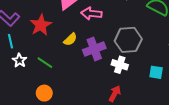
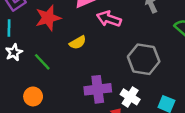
purple cross: (94, 49) -> (98, 89), moved
white cross: (120, 65) -> (130, 97), moved

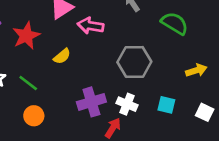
orange circle: (33, 96) -> (34, 116), moved

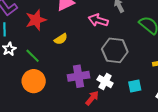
pink arrow: (91, 26) -> (98, 20), moved
cyan square: (166, 105) -> (135, 86), turned -32
orange circle: (34, 116) -> (34, 81), size x1.5

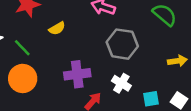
white cross: (105, 81) -> (121, 83), moved
cyan square: (135, 86) -> (151, 99), moved

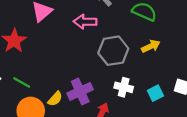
yellow semicircle: (57, 28) -> (55, 99), moved
yellow arrow: (177, 61) -> (151, 46), moved

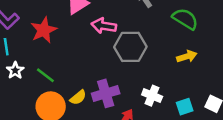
pink arrow: (85, 22) -> (104, 26), moved
gray hexagon: (113, 51) -> (130, 47), moved

